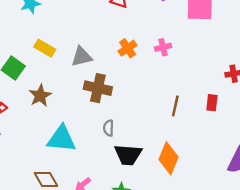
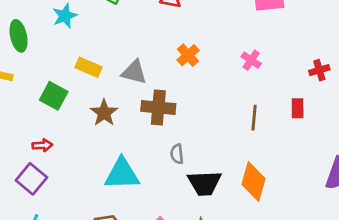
pink cross: (163, 47) -> (251, 60), moved, turned -35
gray triangle: (82, 57) -> (134, 72), turned 35
brown star: (40, 96) -> (104, 113), moved

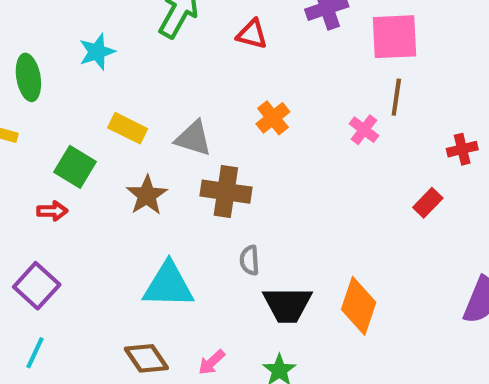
red rectangle: (298, 108) -> (428, 203), turned 42
brown line: (254, 118) -> (396, 97), moved
red arrow: (42, 145) -> (52, 211), moved

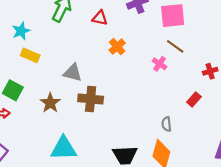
brown line: (396, 97) -> (175, 46), turned -60
orange cross: (273, 118) -> (117, 47), moved
yellow rectangle: (128, 128) -> (30, 55), moved
gray semicircle: (250, 260) -> (166, 124), moved

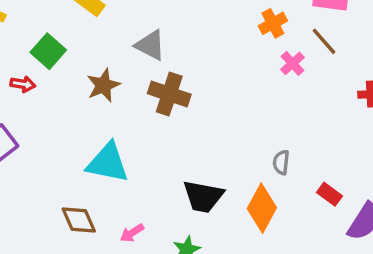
orange cross: (117, 47) -> (273, 23), moved
red rectangle: (194, 99) -> (329, 194), moved, turned 72

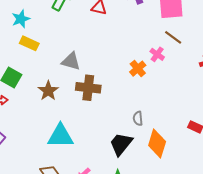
orange cross: (273, 23) -> (138, 69), moved
gray semicircle: (281, 162) -> (138, 118), moved
black trapezoid: (203, 196) -> (121, 144), turned 130

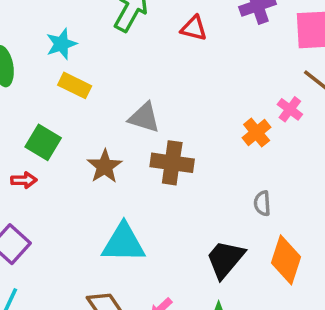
gray semicircle: (138, 118) -> (262, 203), moved

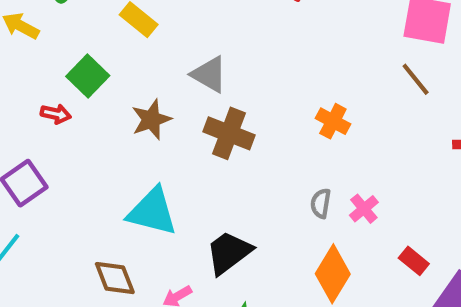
pink cross: (290, 109) -> (364, 209), moved
orange cross: (257, 132) -> (333, 121), turned -36
black trapezoid: (225, 259) -> (229, 253), moved

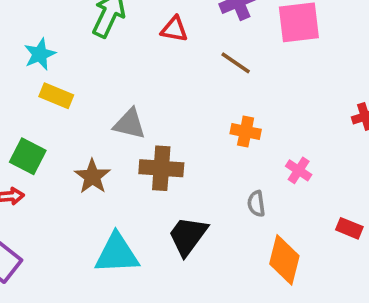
brown line: (416, 79) -> (236, 63), moved
pink cross: (364, 209) -> (299, 170), moved
black trapezoid: (229, 253) -> (188, 236), moved

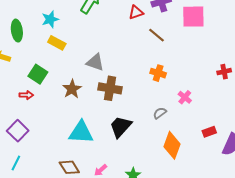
red triangle: (174, 29) -> (136, 12), moved, turned -35
gray semicircle: (256, 204) -> (160, 113), turned 56
red rectangle: (349, 228) -> (209, 132), turned -48

